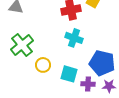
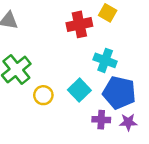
cyan cross: (74, 38) -> (105, 60), moved
cyan square: (69, 74) -> (79, 90), moved, turned 30

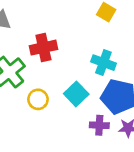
red cross: (79, 24) -> (43, 48), moved

